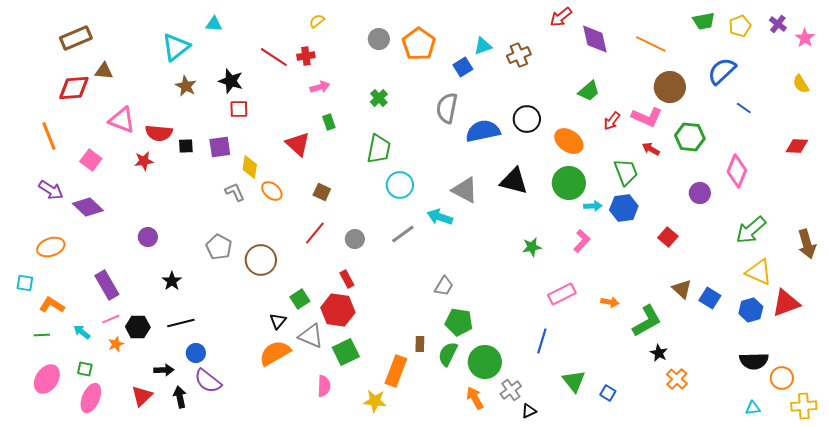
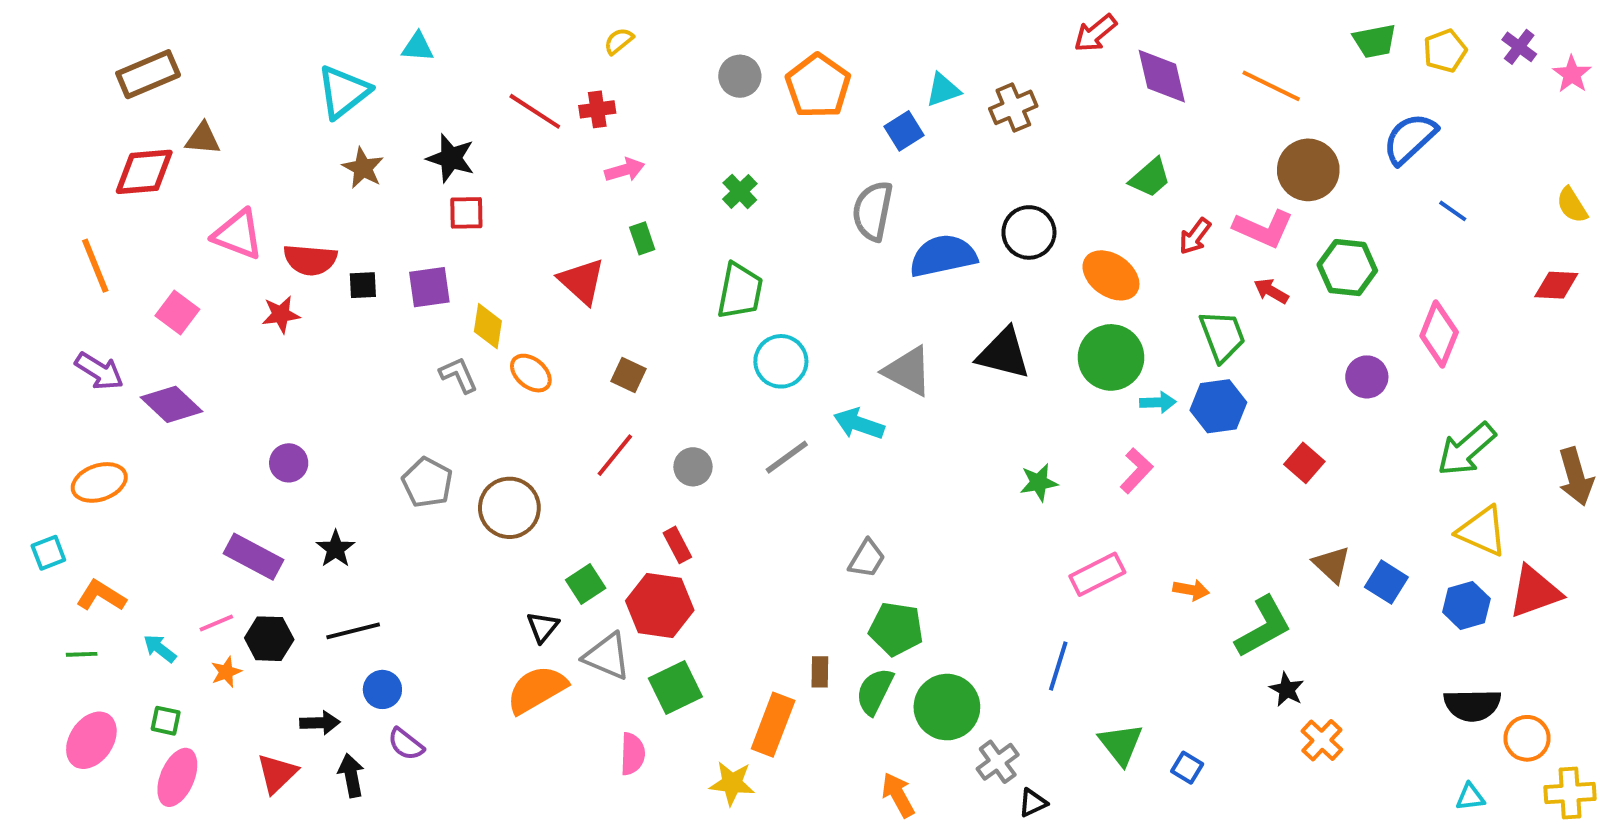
yellow semicircle: (801, 84) -> (1572, 205), moved
cyan square: (25, 283) -> (48, 553), turned -30
purple rectangle: (107, 285) -> (254, 557), moved, turned -32
purple semicircle: (208, 381) -> (406, 744), size x0.7
orange arrow: (475, 398) -> (898, 795), moved

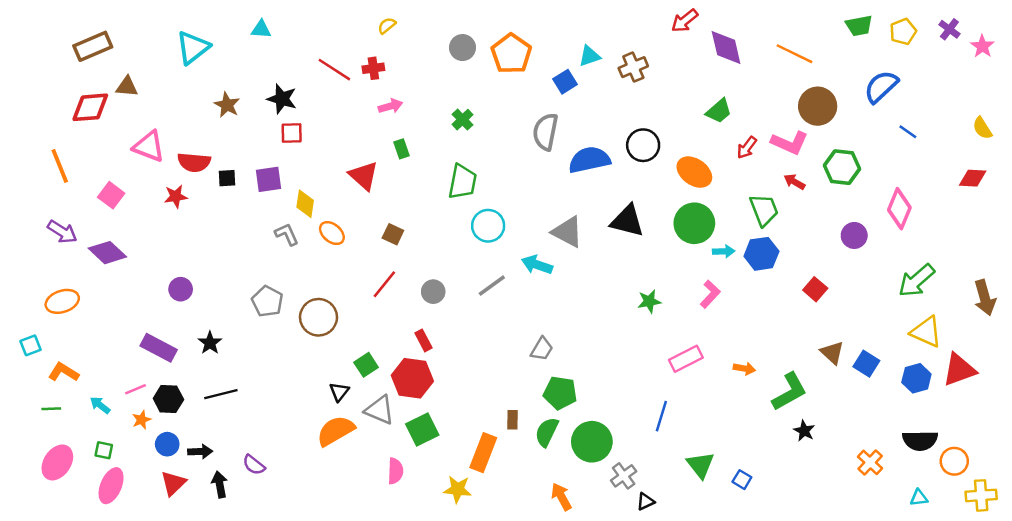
cyan triangle: (343, 92) -> (193, 48), moved
blue circle: (382, 689) -> (167, 444), moved
orange cross: (1322, 740) -> (870, 462), moved

